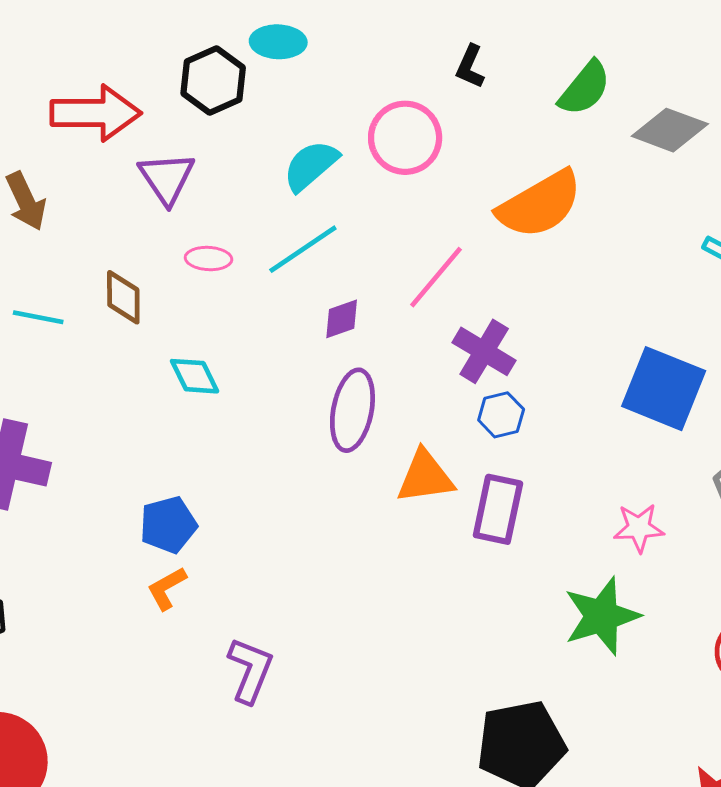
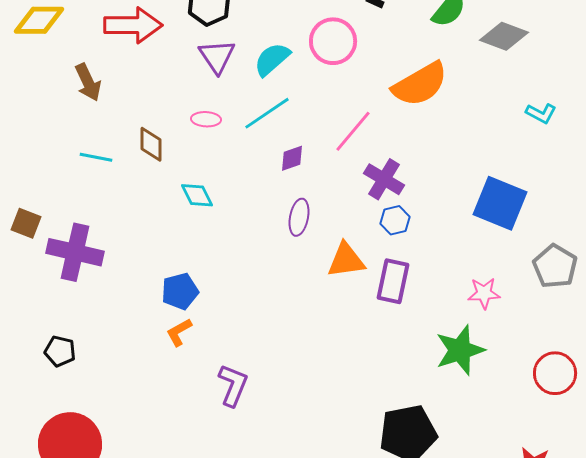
purple triangle: (167, 178) -> (217, 56), moved
purple ellipse: (352, 410) -> (299, 217), size x0.7

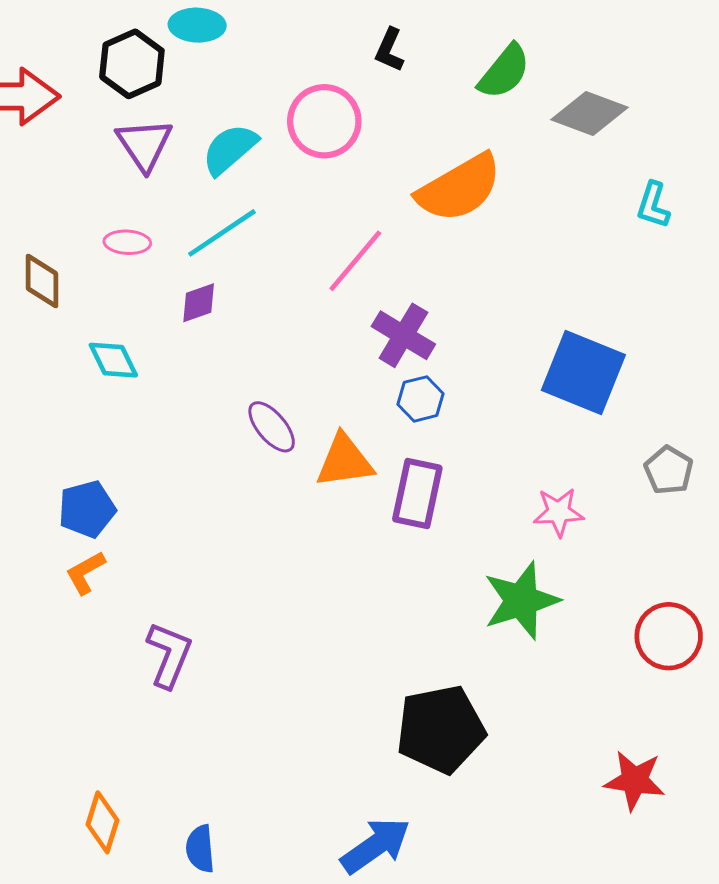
cyan L-shape: (541, 113) -> (653, 205), moved, turned 80
purple diamond: (292, 158) -> (199, 303), moved
purple ellipse: (299, 217) -> (272, 427), moved, turned -51
gray pentagon: (555, 266) -> (669, 470), size x0.7

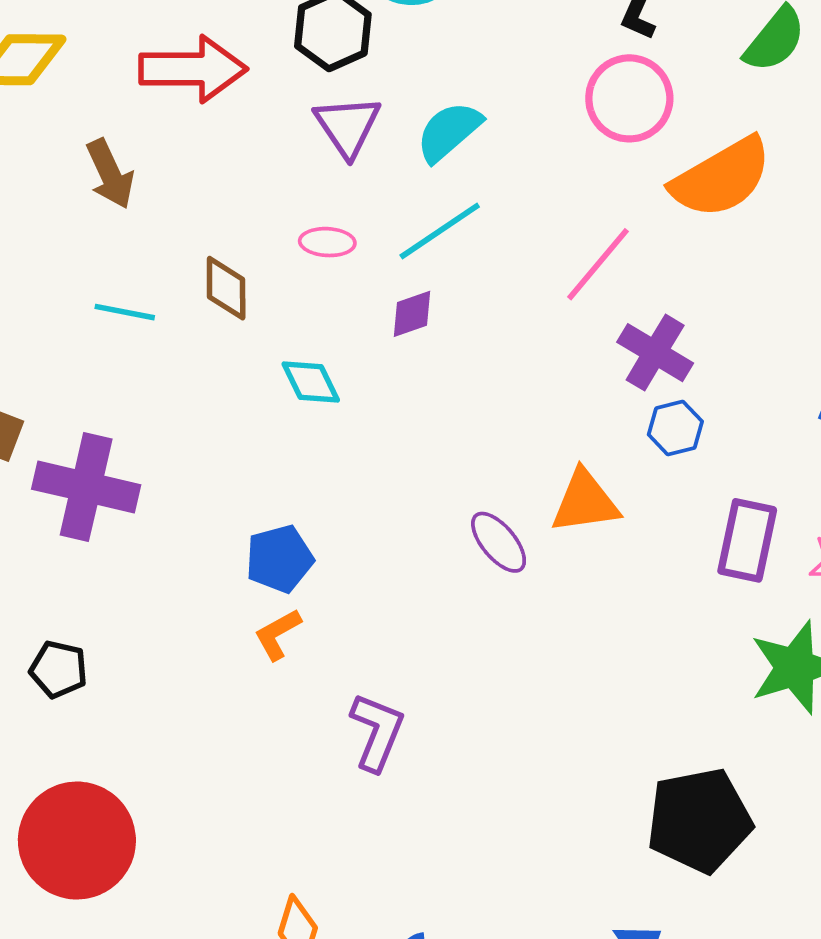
pink circle: (324, 121) -> (629, 98), moved
purple ellipse: (272, 427) -> (499, 542), moved
purple rectangle: (417, 494) -> (747, 540), moved

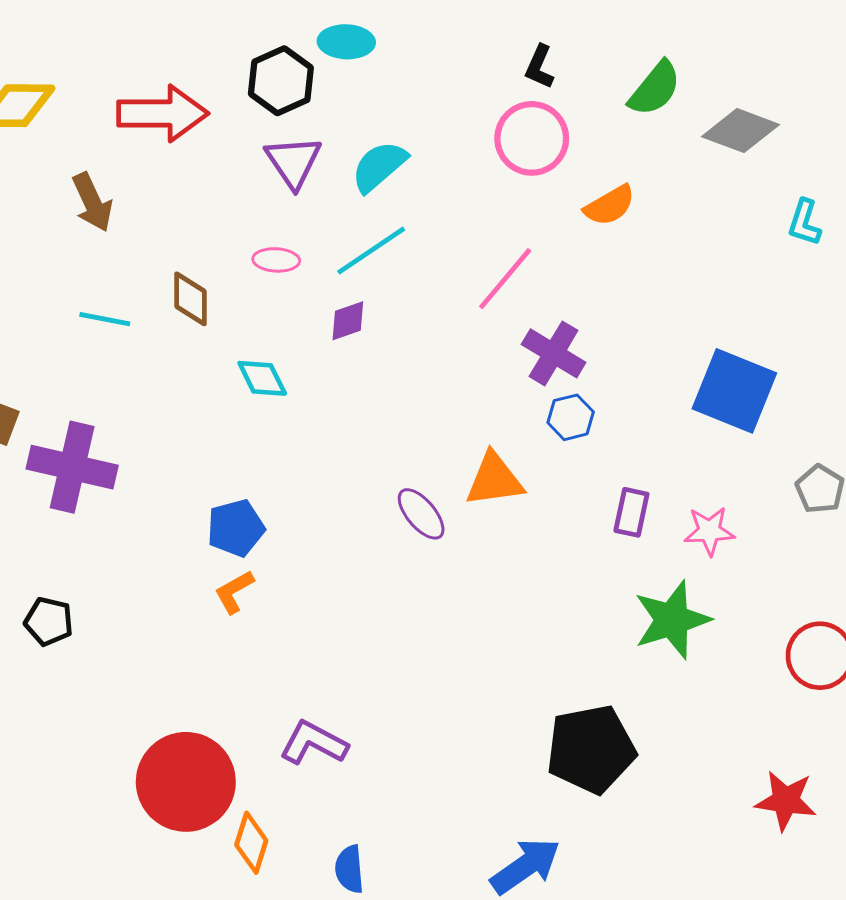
orange semicircle: (721, 178) -> (610, 205), size x0.6
purple rectangle: (747, 540) -> (631, 512), size x0.7
purple L-shape: (377, 732) -> (314, 743), moved, turned -84
red circle: (77, 841) -> (186, 782), moved

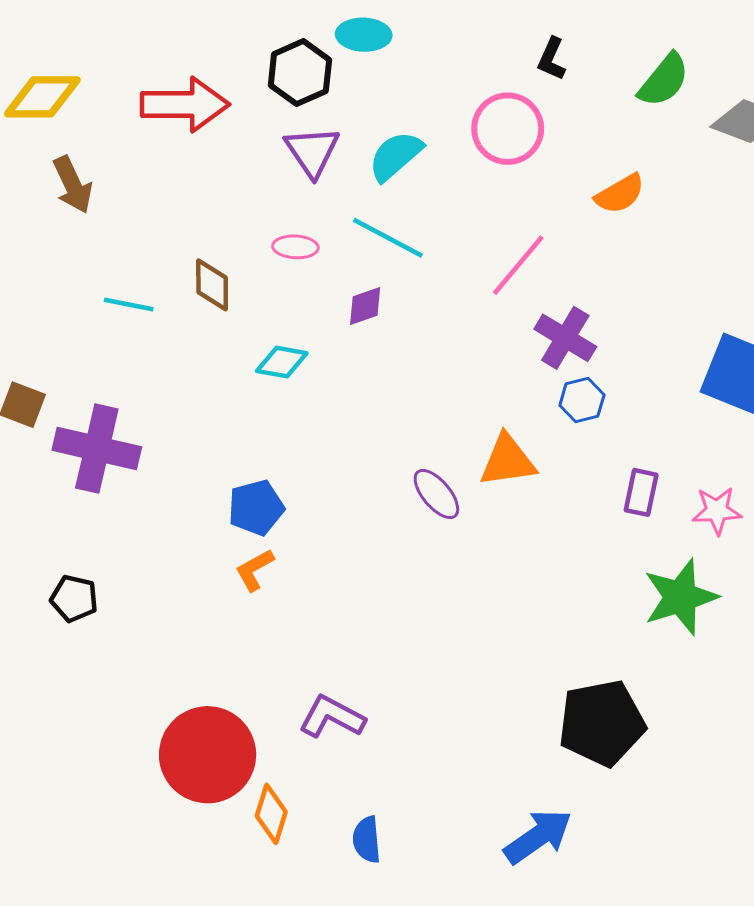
pink circle: (532, 138) -> (508, 129), moved
brown arrow: (92, 202) -> (73, 185), moved
cyan line: (371, 251) -> (388, 238), turned 62
cyan diamond: (262, 378) -> (282, 362), turned -54

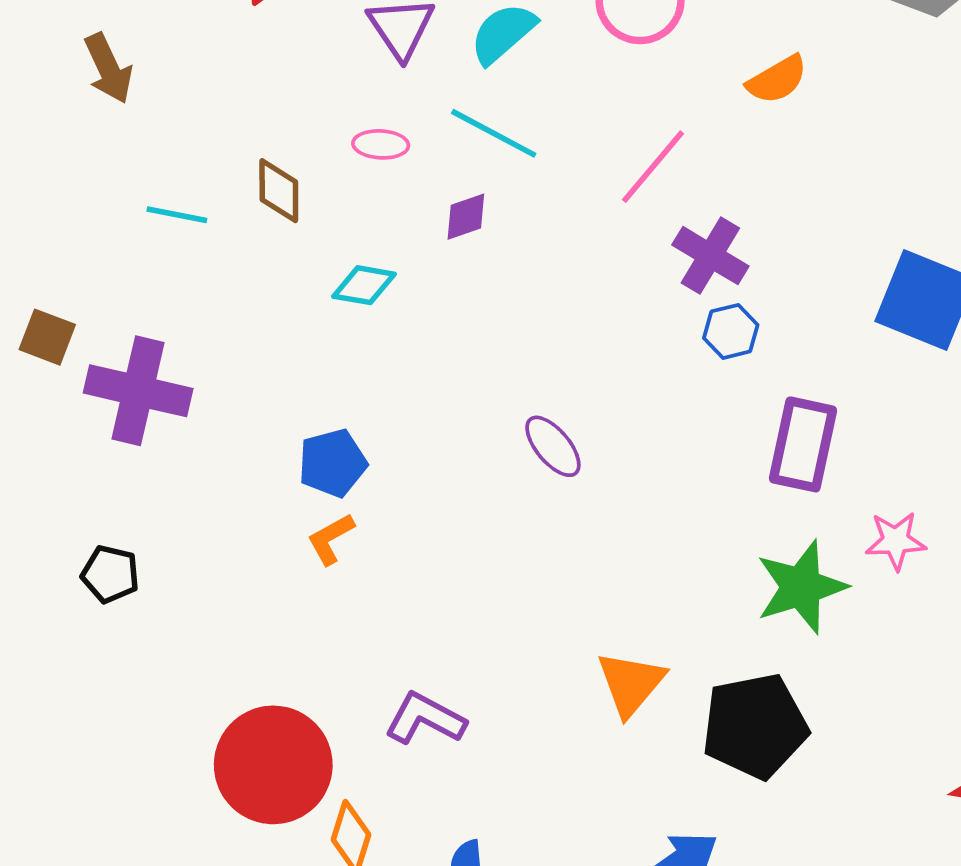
orange triangle: (508, 461) -> (631, 683), moved, turned -42
purple rectangle: (641, 492) -> (803, 444), size x1.6
pink star: (717, 511) -> (896, 541), moved
green star: (680, 597) -> (801, 587), moved

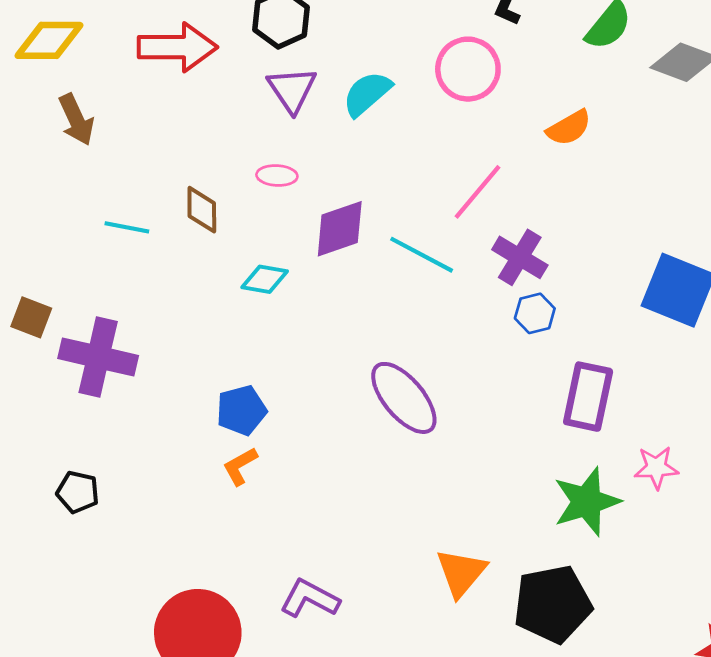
cyan line: (494, 133) -> (422, 255), moved
purple diamond: (466, 217) -> (340, 229), size x1.6
purple ellipse: (553, 446) -> (404, 398), size x1.6

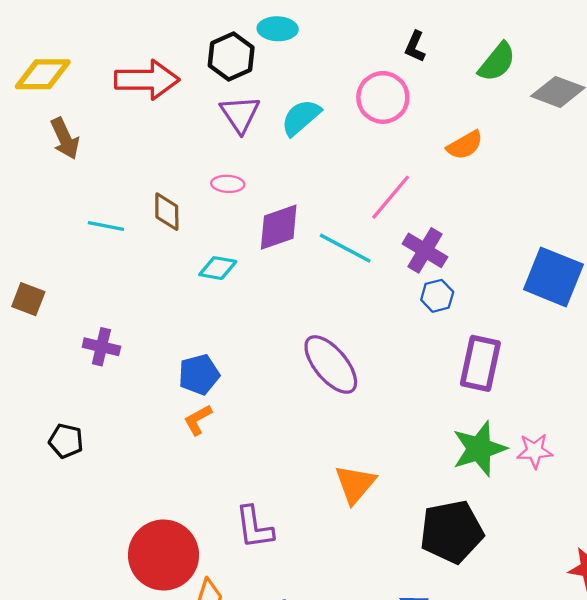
purple cross: (98, 357) -> (101, 347), moved, size x0.6
pink star: (656, 468) -> (535, 451), moved
orange triangle: (461, 573) -> (355, 484), moved
purple L-shape: (310, 599) -> (254, 527), turned -126

